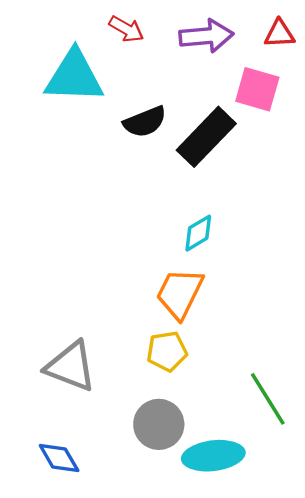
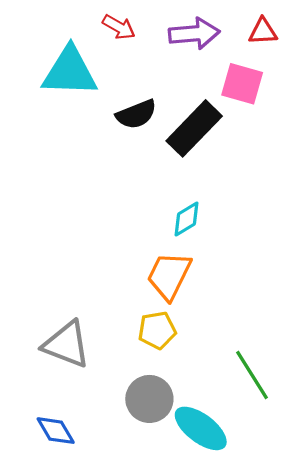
cyan ellipse: (213, 456) -> (201, 428), turned 44

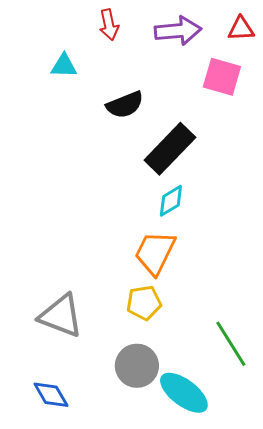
red arrow: (119, 27) -> (109, 25), turned 48
cyan triangle: (70, 72) -> (64, 66), size x0.5
black rectangle: (194, 128) -> (170, 149), moved

